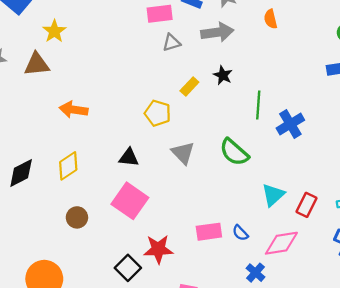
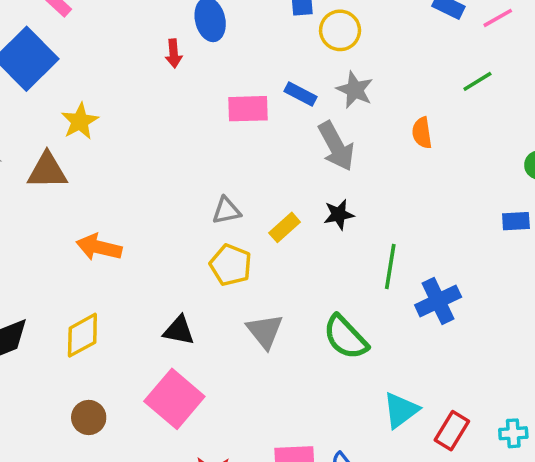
gray arrow: (217, 32) -> (336, 146), turned 64
gray triangle: (172, 43) -> (226, 211), moved
black star: (223, 75) -> (339, 215), turned 30

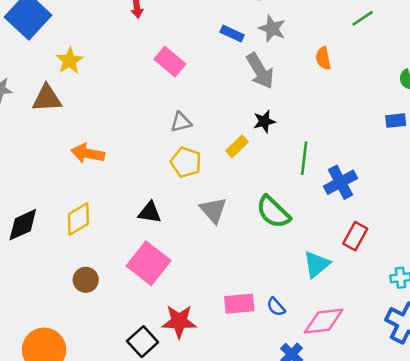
pink rectangle: (248, 109) -> (170, 62), moved, turned 44
yellow rectangle: (285, 227) -> (237, 146), moved
red rectangle: (452, 431) -> (355, 236), moved

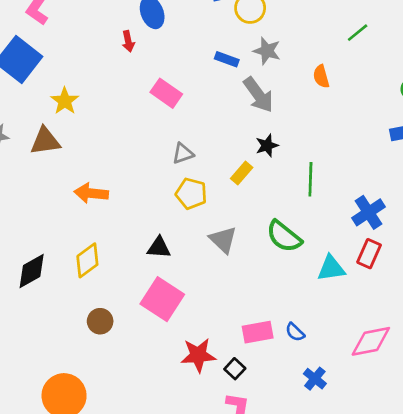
blue cross: (341, 182) -> (369, 212), moved
cyan triangle: (317, 264) -> (331, 268), moved, turned 36
pink diamond: (324, 321) -> (371, 341), moved
black square: (143, 342) -> (235, 369), moved, size x0.7

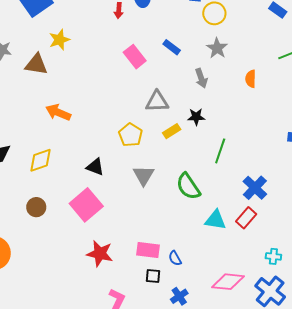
blue rectangle: (227, 59) -> (172, 47), moved
gray arrow: (258, 95) -> (201, 78), size x0.7
gray triangle: (183, 153) -> (157, 102), moved, size x1.4
blue cross: (369, 212) -> (255, 188), turned -30
black square: (235, 369) -> (153, 276), moved, turned 35

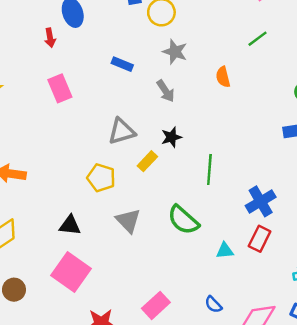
pink rectangle: (135, 57) -> (60, 88), moved, turned 30
blue cross: (255, 188) -> (261, 201), turned 30
cyan triangle: (215, 220) -> (225, 251), size x0.7
pink rectangle: (148, 250) -> (156, 305), turned -35
blue semicircle: (175, 258) -> (213, 305), moved

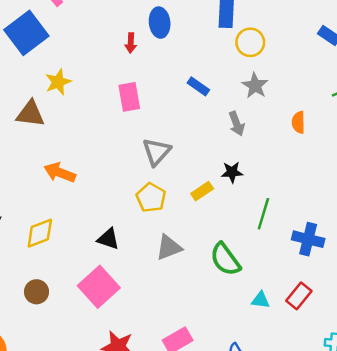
gray triangle: (122, 131) -> (157, 152), moved, turned -44
blue cross: (261, 201) -> (308, 239), moved, turned 32
gray triangle: (128, 221) -> (169, 247), turned 40

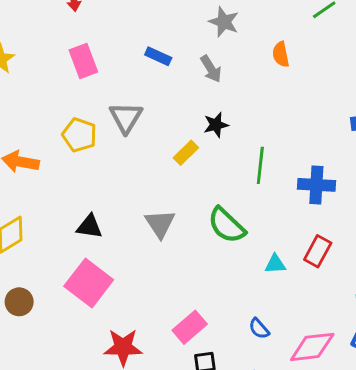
blue rectangle: (198, 86) -> (158, 56), moved
yellow pentagon: (151, 198) -> (79, 135), moved
gray triangle: (169, 247) -> (160, 224), turned -32

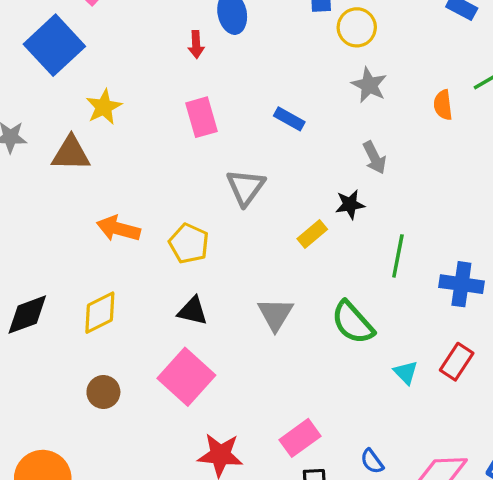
orange semicircle: (281, 54) -> (443, 105), moved
gray arrow: (211, 69) -> (374, 158), moved
yellow pentagon: (79, 135) -> (189, 243), moved
cyan triangle: (275, 264) -> (406, 373), turned 45
blue semicircle: (259, 329) -> (372, 461), moved

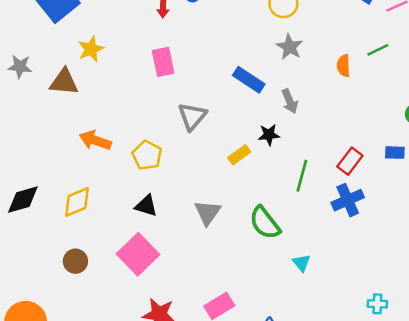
blue rectangle: (289, 119) -> (249, 80), moved, size x1.4
blue cross: (461, 284) -> (348, 200), turned -36
red rectangle: (457, 362) -> (350, 161), moved

